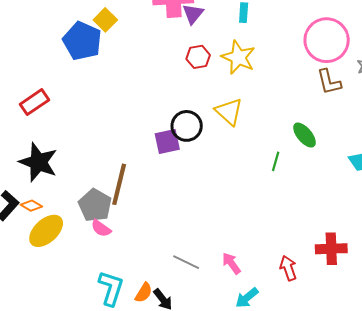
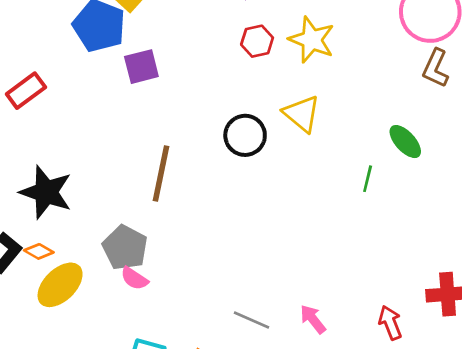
brown L-shape: (329, 82) -> (436, 68), turned 40
red rectangle: (34, 102) -> (26, 91), moved
purple square: (167, 141) -> (141, 67), moved
brown line: (119, 184) -> (161, 173), moved

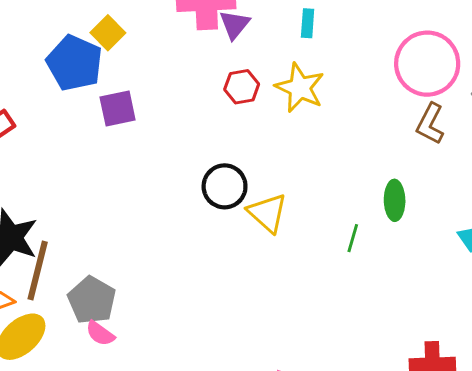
yellow triangle: (302, 114) -> (267, 213), moved
green ellipse: (405, 142) -> (395, 200), turned 39
brown line: (161, 173) -> (38, 271), moved

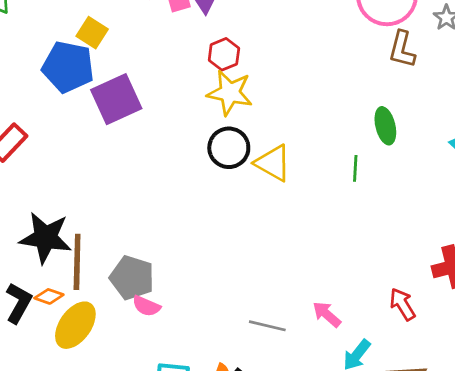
yellow star: (300, 88) -> (230, 93), moved
purple square: (118, 108) -> (116, 99), size x1.4

